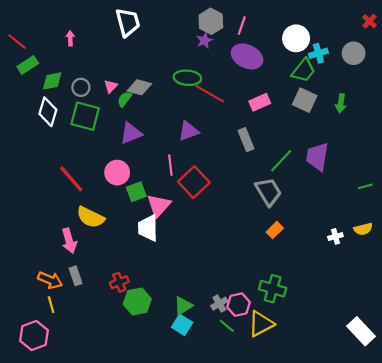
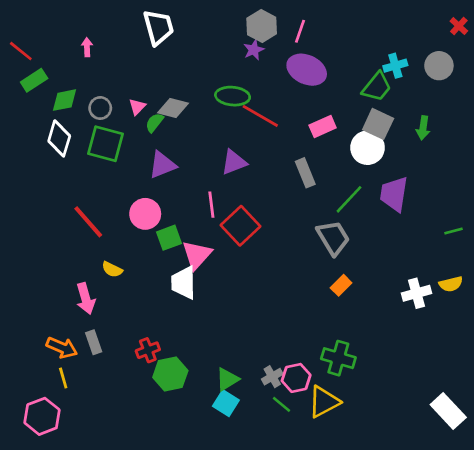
white circle: (296, 38) -> (368, 148), moved
yellow semicircle: (90, 217) -> (112, 269), size x0.6
white cross: (335, 236) -> (416, 293), size x1.5

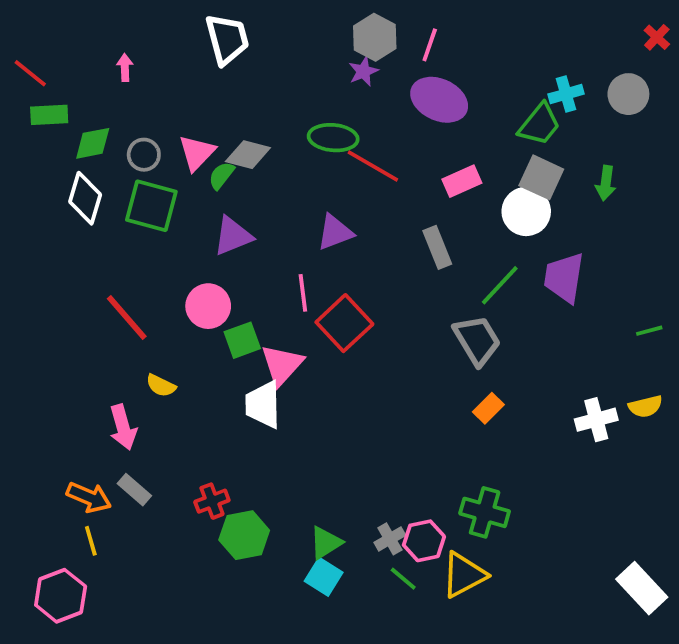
green rectangle: (34, 80) -> (49, 115), turned 30
pink triangle: (137, 107) -> (197, 153), size x1.5
gray rectangle: (94, 342) -> (134, 490), turned -30

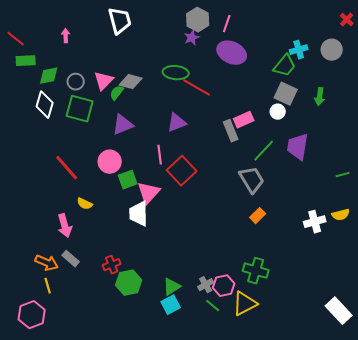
pink rectangle: (462, 181) -> (244, 120), moved
white circle: (526, 211) -> (278, 112), size x0.6
cyan square: (324, 577) -> (171, 305), turned 30

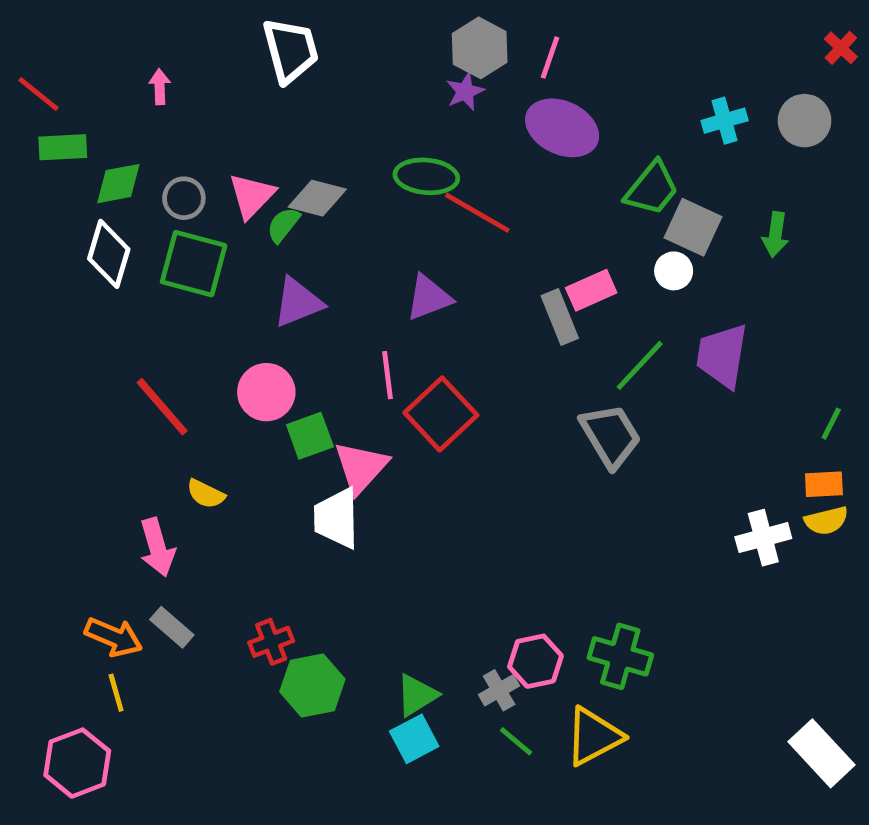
green trapezoid: (285, 66) -> (652, 188), moved
green line: (343, 175) -> (831, 424), turned -48
orange rectangle: (258, 216) -> (824, 484), moved, turned 42
pink hexagon: (224, 286) -> (535, 661), moved

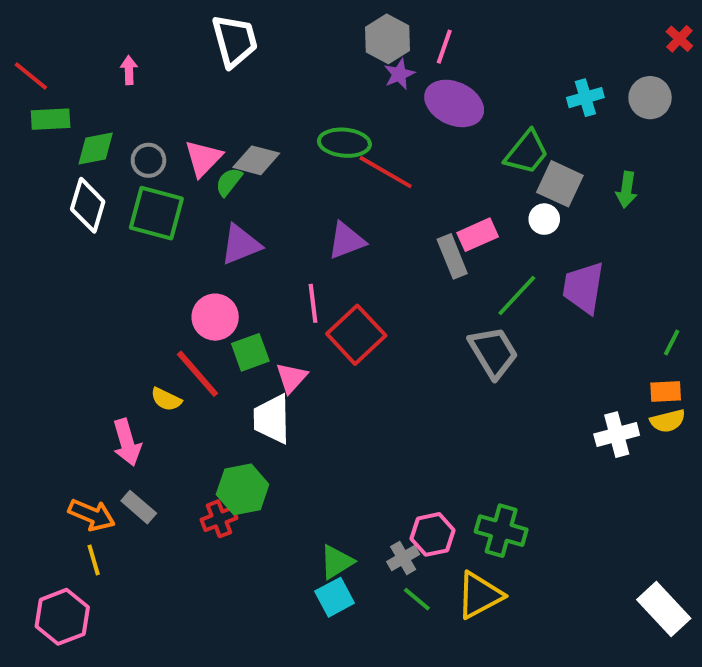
purple star: (465, 91) -> (399, 74), moved
red line: (162, 407) -> (197, 374), moved
pink triangle: (361, 467) -> (291, 378), size x0.7
green hexagon: (312, 685) -> (243, 489), moved

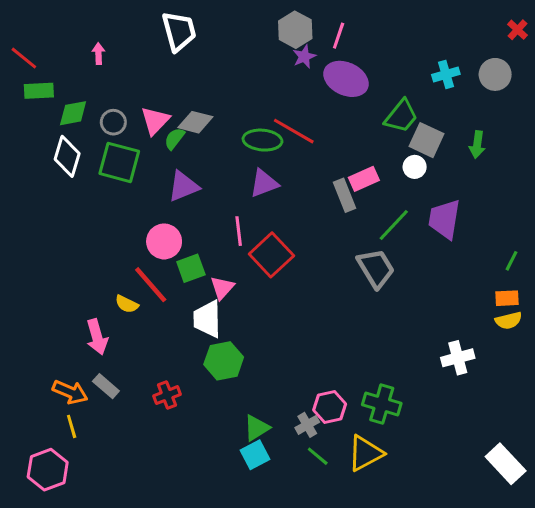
green ellipse: (344, 143) -> (262, 140), moved
white cross: (617, 435) -> (458, 358), moved
green hexagon: (243, 489) -> (224, 361), moved

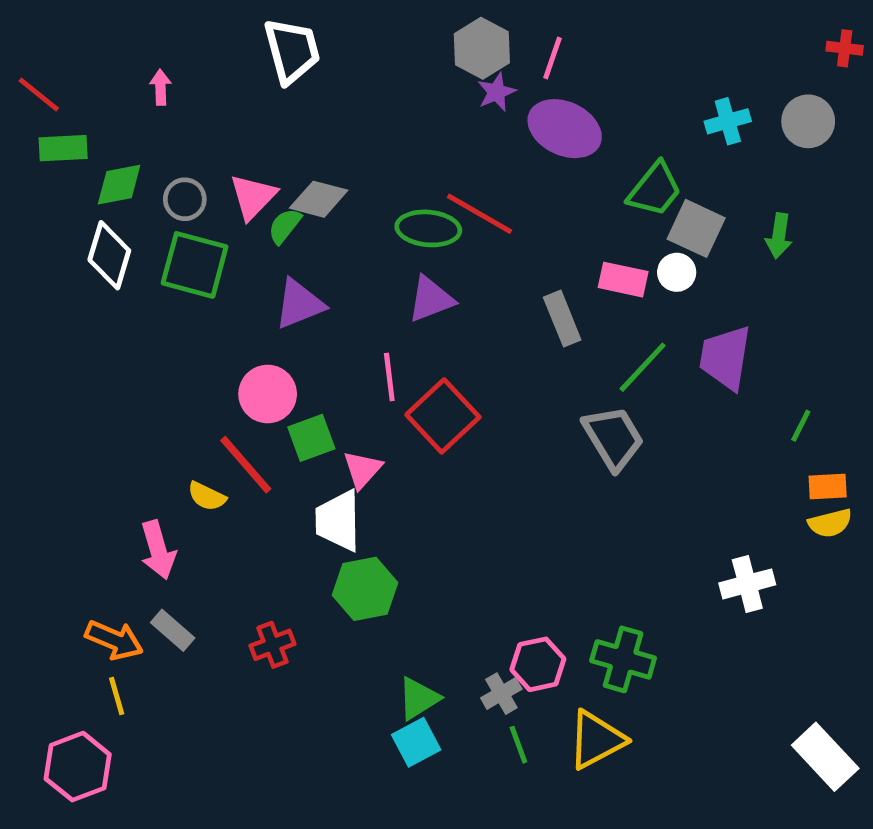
red cross: (517, 30) -> (845, 48), turned -36
pink rectangle: (364, 179) -> (623, 280), moved, turned 36
green line: (512, 261) -> (801, 426), moved
green line: (318, 456) -> (518, 745), turned 30

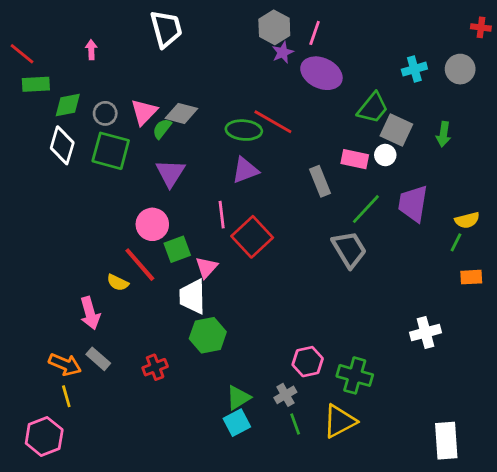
purple triangle: (299, 304) -> (170, 173), turned -36
yellow semicircle: (830, 523) -> (467, 220), moved
pink hexagon: (538, 664) -> (308, 362), moved
white rectangle: (825, 757) -> (446, 441), moved, turned 39

